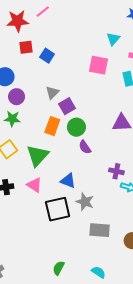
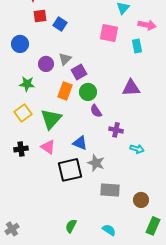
purple circle: (17, 97) -> (46, 64), moved
purple cross: (116, 171) -> (116, 130), moved

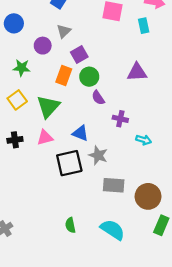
gray triangle: (65, 59) -> (64, 31), moved
pink triangle: (48, 147) -> (45, 138), turned -49
brown circle: (141, 200) -> (148, 196), size x1.5
green semicircle: (71, 226) -> (70, 225), turned -40
cyan semicircle: (109, 230) -> (113, 230), size x1.6

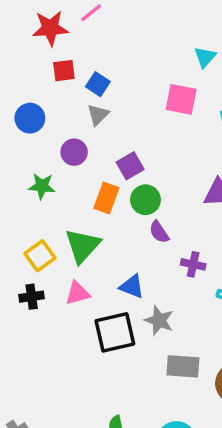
gray triangle: (64, 31) -> (98, 115), moved
yellow square: (17, 100) -> (40, 256), moved

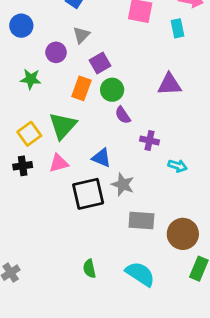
gray triangle: (98, 115) -> (81, 35), moved

